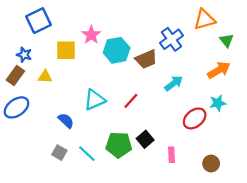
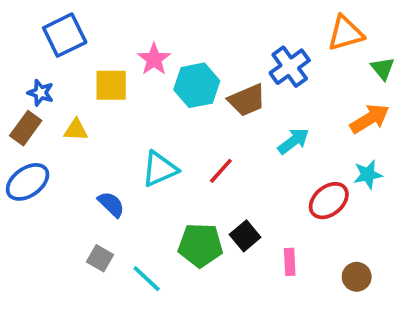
cyan line: (87, 154) -> (147, 279), moved

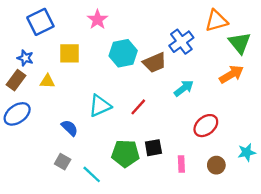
pink star: (154, 59) -> (97, 20), moved
green triangle: (383, 69) -> (240, 43), size x1.5
cyan star: (368, 175) -> (247, 152), moved
black square: (245, 236) -> (153, 148), turned 30
brown circle: (357, 277) -> (216, 165), moved

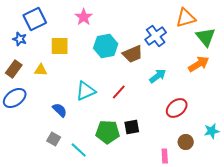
blue star: (25, 58) -> (20, 39), moved
pink rectangle: (181, 164) -> (165, 156), moved

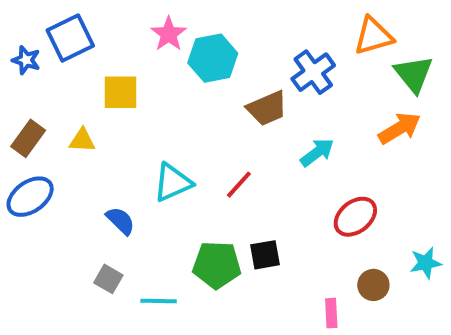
blue star: (20, 39) -> (26, 60), moved
cyan hexagon: (106, 46) -> (213, 58), moved
cyan line: (79, 150) -> (159, 301), turned -42

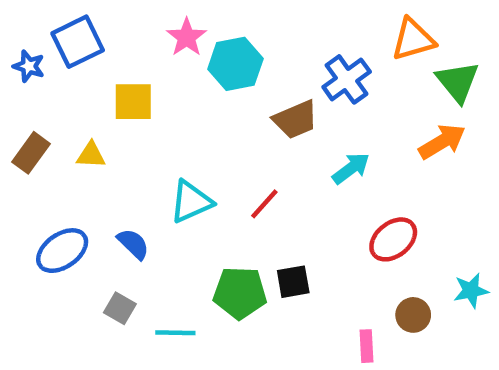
blue ellipse: (30, 197) -> (62, 251), moved

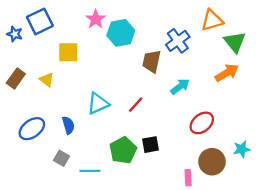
brown trapezoid: (295, 119) -> (152, 61), turned 125
yellow triangle: (91, 155) -> (47, 80), turned 35
blue semicircle: (133, 244) -> (68, 125), turned 30
green pentagon: (240, 293) -> (123, 150), turned -30
brown circle: (413, 315) -> (212, 162), size x1.5

